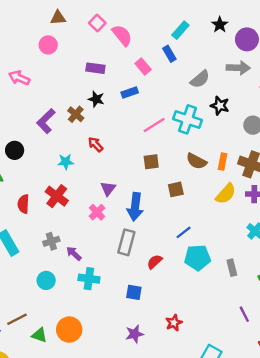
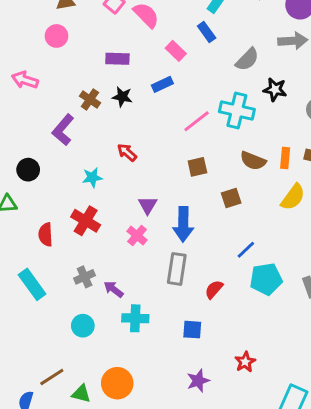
brown cross: (76, 114) -> (90, 99), moved

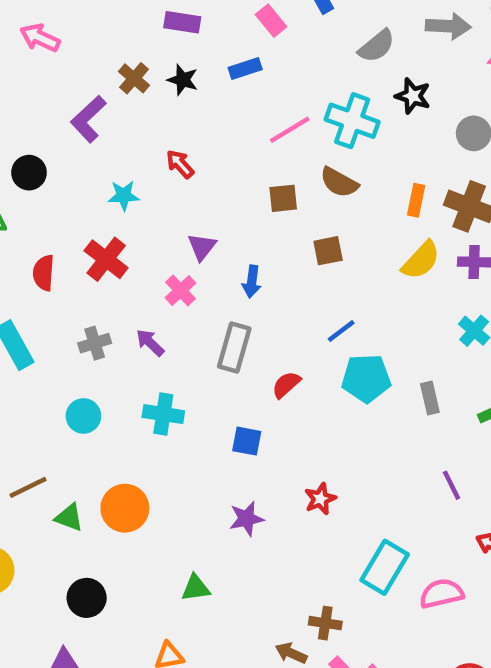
brown semicircle: (253, 161) -> (339, 182), moved
blue arrow: (183, 224) -> (252, 282), size x0.6
purple arrow: (114, 289) -> (150, 343), moved

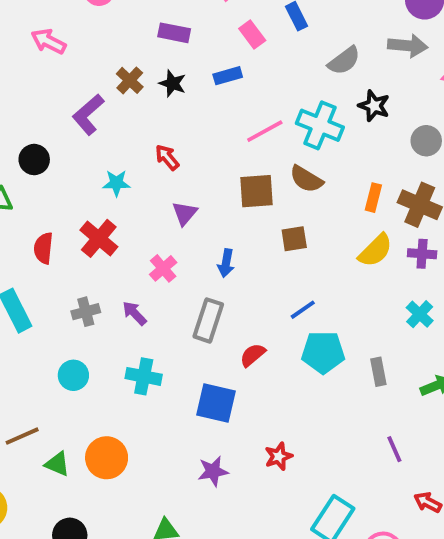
brown square: (283, 198) -> (257, 191), size x1.4
purple triangle: (202, 247) -> (185, 213), moved
blue square: (247, 441) -> (216, 403), size x1.5

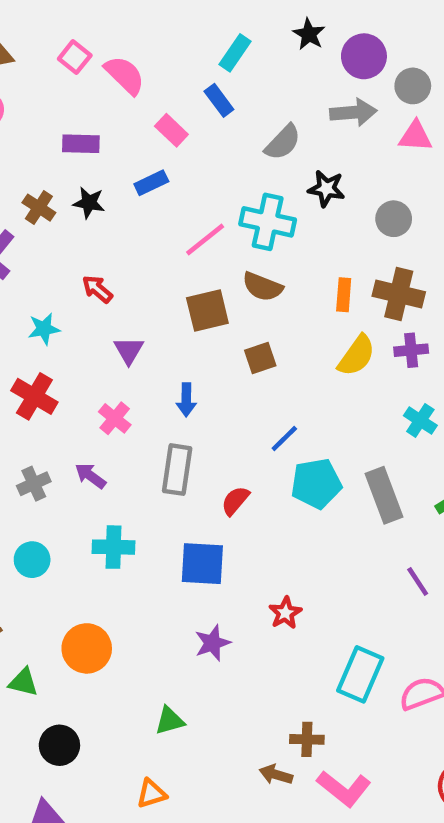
gray rectangle: (378, 372) -> (384, 495), size x1.6
green triangle: (57, 464) -> (23, 682), moved

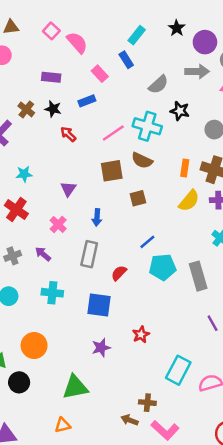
red arrow: (97, 289) -> (68, 134), moved
green triangle: (170, 721) -> (75, 387), size x1.6
black circle: (59, 745) -> (19, 382), moved

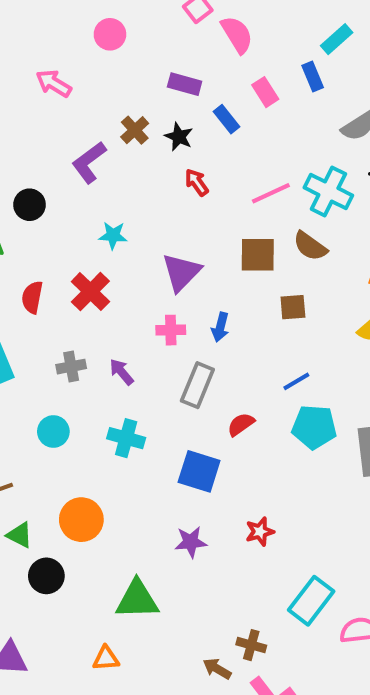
blue rectangle: (87, 101) -> (226, 119), moved, turned 63
purple triangle: (68, 189) -> (181, 272), size x1.5
pink cross: (58, 224) -> (171, 330), moved, turned 35

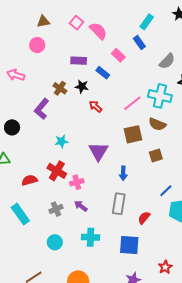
black circle: (30, 205) -> (12, 127), moved
red semicircle: (32, 297) -> (29, 180), turned 77
pink cross: (171, 330) -> (77, 182), moved

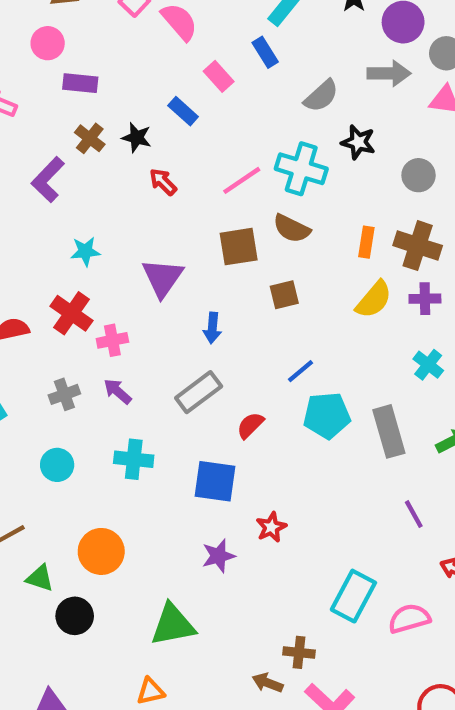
purple rectangle: (79, 61) -> (80, 83), moved
gray rectangle: (119, 204) -> (199, 392), turned 40
red star: (165, 267) -> (271, 527), moved

